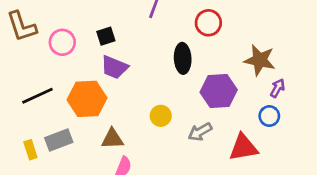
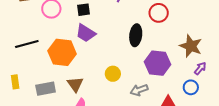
brown triangle: (112, 139) -> (75, 84), turned 48
gray rectangle: (59, 140) -> (46, 89), moved

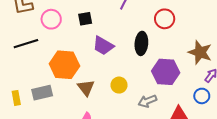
purple trapezoid: (86, 33) -> (103, 46), moved
black line: (27, 44) -> (26, 44), moved
brown triangle: (75, 84) -> (86, 88), moved
gray rectangle: (46, 89) -> (42, 93), moved

